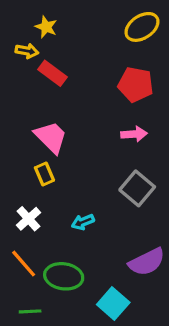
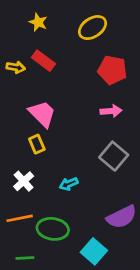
yellow ellipse: (142, 27) -> (92, 28), moved
yellow arrow: (27, 51) -> (16, 67), moved
orange line: (24, 264) -> (20, 218), turned -60

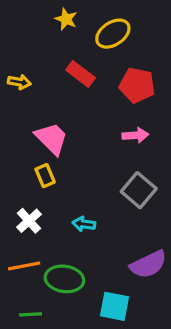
yellow star: (38, 22) -> (66, 19), moved
red rectangle: (43, 61) -> (81, 74), moved
cyan arrow: (69, 184) -> (84, 224), turned 30
cyan square: (94, 251) -> (114, 306), turned -30

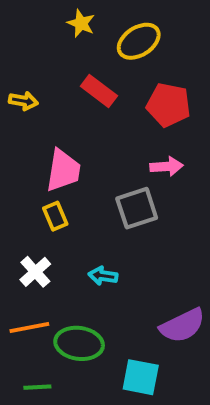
pink trapezoid: (52, 138) -> (63, 170), turned 54
gray square: (139, 190) -> (137, 208), moved, turned 32

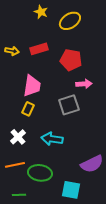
red rectangle: (99, 91) -> (39, 49), moved, turned -54
red pentagon: (169, 105) -> (71, 60), moved
yellow rectangle: (55, 216) -> (28, 109), turned 48
cyan arrow: (103, 276) -> (52, 139), size x1.5

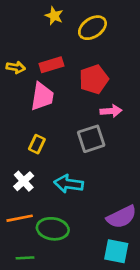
red pentagon: (71, 60) -> (94, 79), turned -30
pink trapezoid: (32, 86) -> (42, 96), moved
cyan square: (71, 190) -> (116, 251), moved

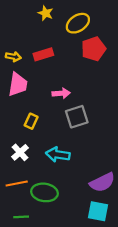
red pentagon: (94, 79) -> (93, 49), moved
pink trapezoid: (42, 96) -> (18, 84), moved
pink arrow: (111, 111) -> (61, 93), moved

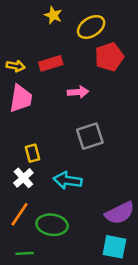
pink arrow: (61, 93) -> (78, 92), moved
yellow rectangle: (31, 121) -> (33, 153), moved, turned -40
orange line: (17, 184) -> (20, 214), turned -45

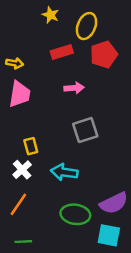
yellow ellipse: (91, 27) -> (87, 26), turned -35
red rectangle: (51, 63) -> (62, 52), moved
green ellipse: (52, 225) -> (75, 214), moved

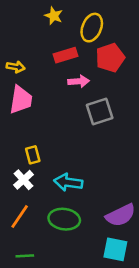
pink arrow: (74, 88) -> (79, 81), moved
gray square: (85, 130) -> (100, 112), moved
green ellipse: (75, 214) -> (64, 219), moved

